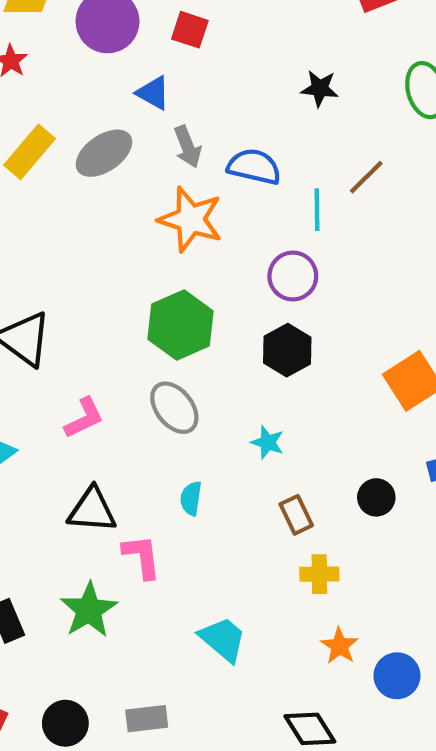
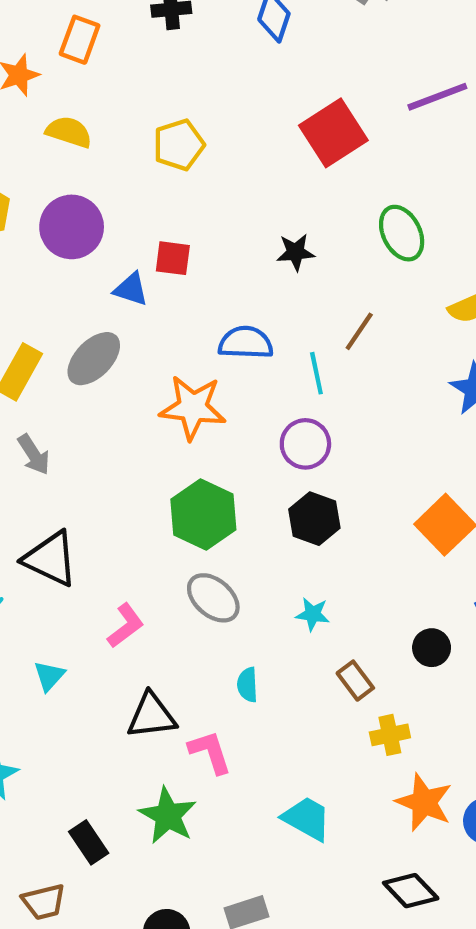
red square: (190, 30) -> (173, 258), moved
gray arrow: (188, 147) -> (34, 455), moved
orange star: (340, 646) -> (424, 802), size x1.5

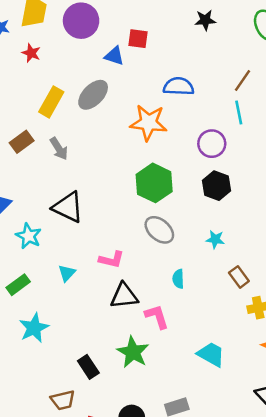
black star: (296, 252) -> (205, 20), moved
cyan line: (316, 373) -> (239, 113), moved
pink L-shape: (126, 626) -> (112, 260), moved, turned 50

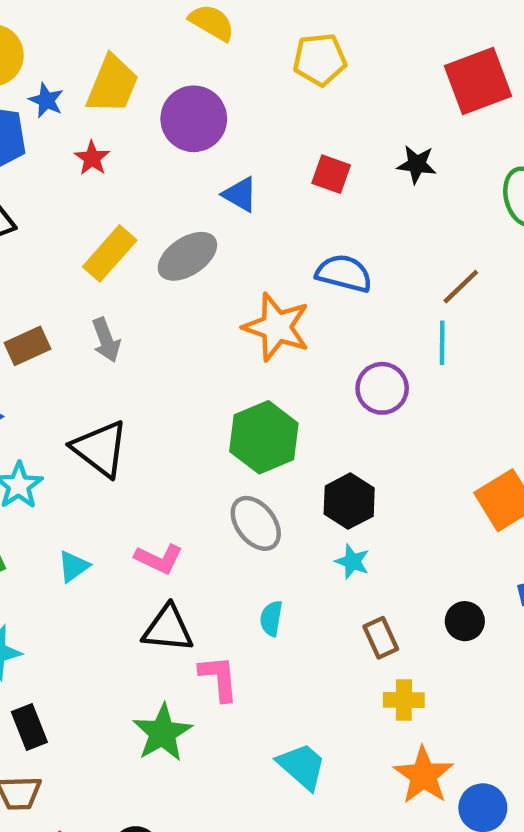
red square: (138, 39) -> (331, 174), moved
brown rectangle: (22, 142) -> (27, 346), moved
black hexagon: (217, 186) -> (349, 501), moved
black rectangle: (88, 367) -> (29, 727), moved

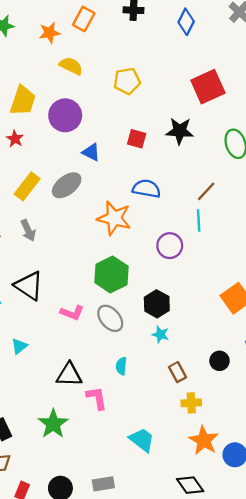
black star: (417, 164) -> (180, 131), size x1.4
pink L-shape: (159, 559) -> (72, 313), moved
green star: (162, 733) -> (53, 424), moved

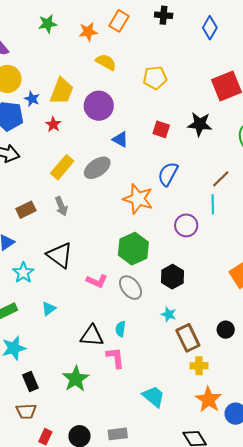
blue semicircle: (147, 189) -> (168, 174), turned -75
cyan star: (160, 334) -> (169, 314), moved
cyan semicircle: (121, 366) -> (120, 329), moved
brown rectangle: (177, 372) -> (188, 338), size x1.5

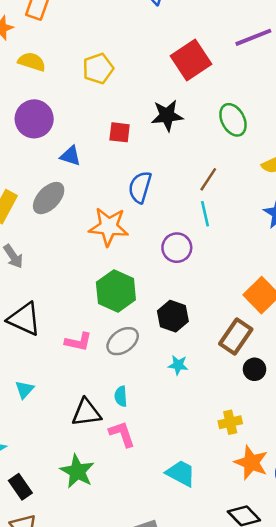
gray ellipse: (131, 288) -> (123, 341), turned -75
brown rectangle: (188, 338) -> (236, 336), moved, turned 72

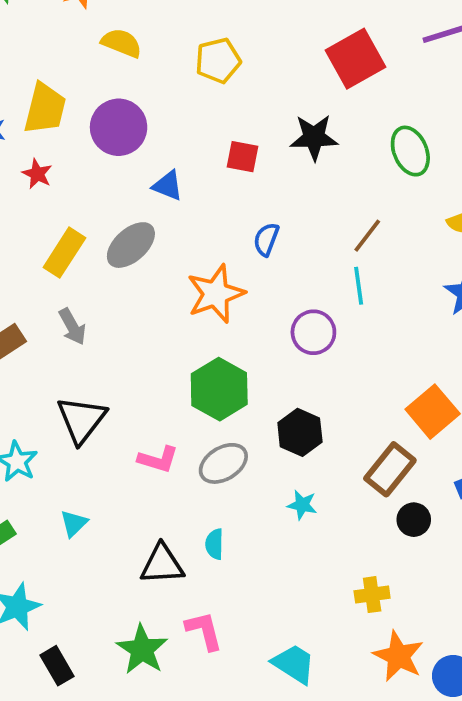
blue semicircle: (140, 187) -> (266, 239), size x0.7
orange star: (109, 227) -> (216, 294), turned -30
black triangle: (24, 319) -> (81, 420), turned 39
pink L-shape: (122, 434) -> (204, 631), moved

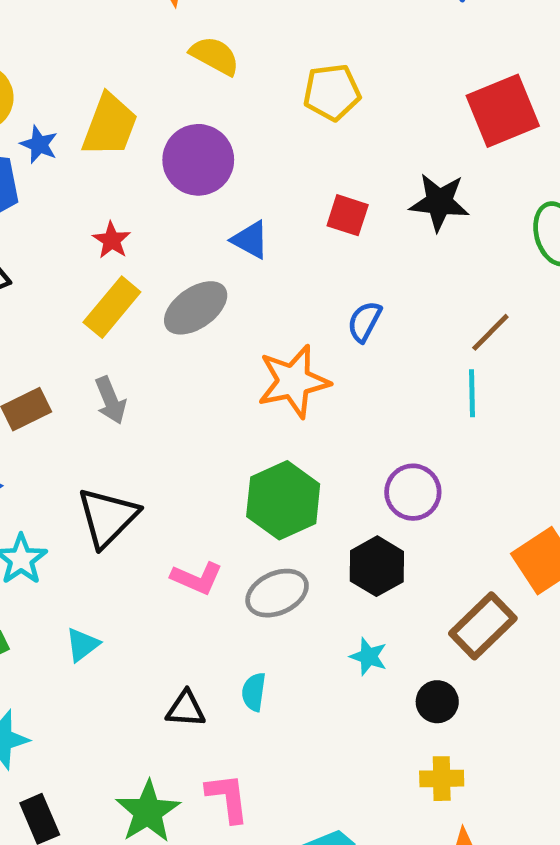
red star: (37, 174) -> (112, 240), moved
purple circle: (313, 332) -> (413, 492), moved
black circle: (414, 520) -> (437, 702), moved
black triangle: (162, 564) -> (186, 709), size x0.7

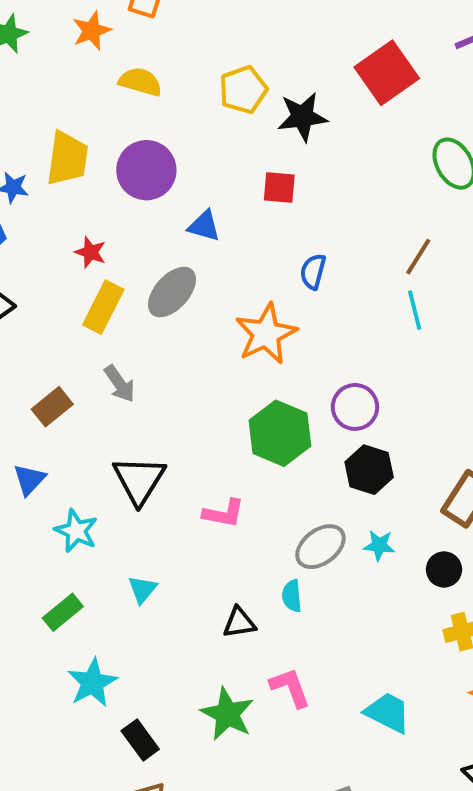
black star: (439, 202) -> (302, 117), moved
purple circle: (413, 492) -> (355, 407), moved
gray ellipse: (277, 593) -> (320, 547), moved

